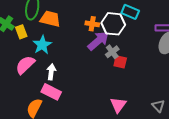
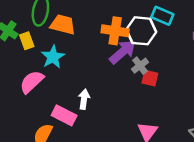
orange cross: (92, 24) -> (115, 31), size x1.5
white arrow: (51, 72) -> (84, 99), moved

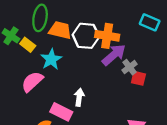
white hexagon: (141, 31) -> (86, 36), moved
yellow rectangle: (27, 41) -> (28, 45), turned -32

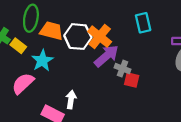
cyan rectangle: (150, 22) -> (143, 23), turned 54
orange cross: (107, 36) -> (100, 37), turned 30
gray cross: (129, 67) -> (122, 69), turned -32

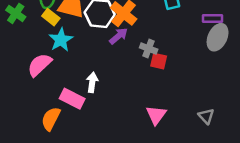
yellow rectangle: (18, 46) -> (51, 17), moved
purple arrow: (106, 56) -> (118, 36), moved, size x0.7

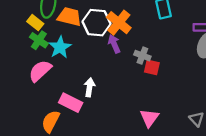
green cross: (16, 13) -> (39, 40), moved
yellow rectangle: (51, 17) -> (35, 23), moved
purple arrow: (118, 36) -> (114, 44), turned -72

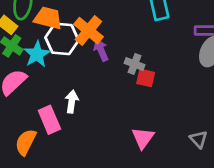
white hexagon: (96, 23) -> (62, 39), moved
orange cross: (119, 23) -> (88, 31), moved
pink rectangle: (71, 103) -> (49, 120), turned 40

